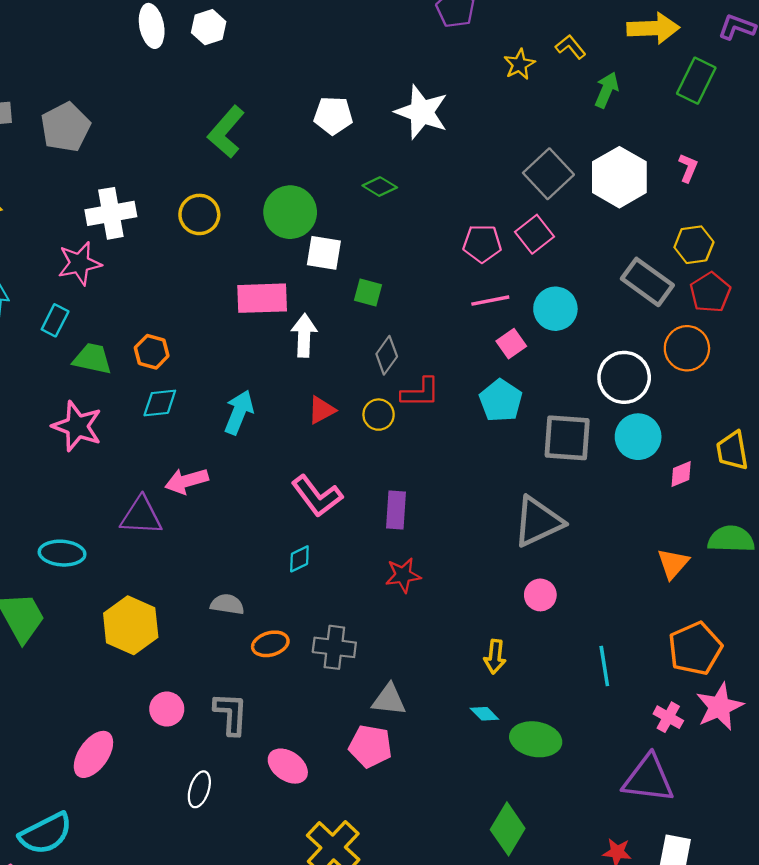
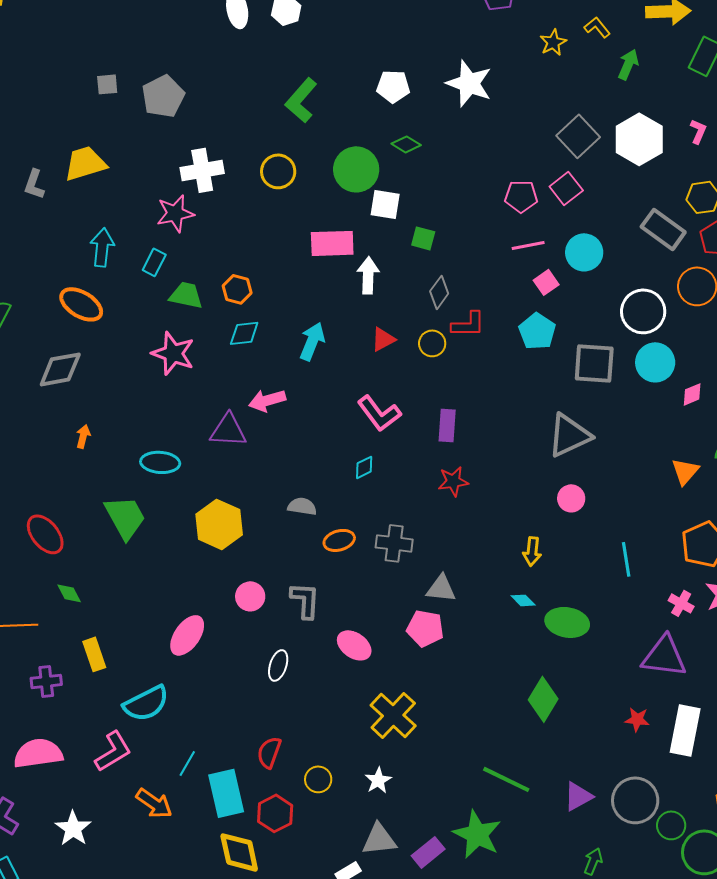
green diamond: (380, 187) -> (406, 144), moved

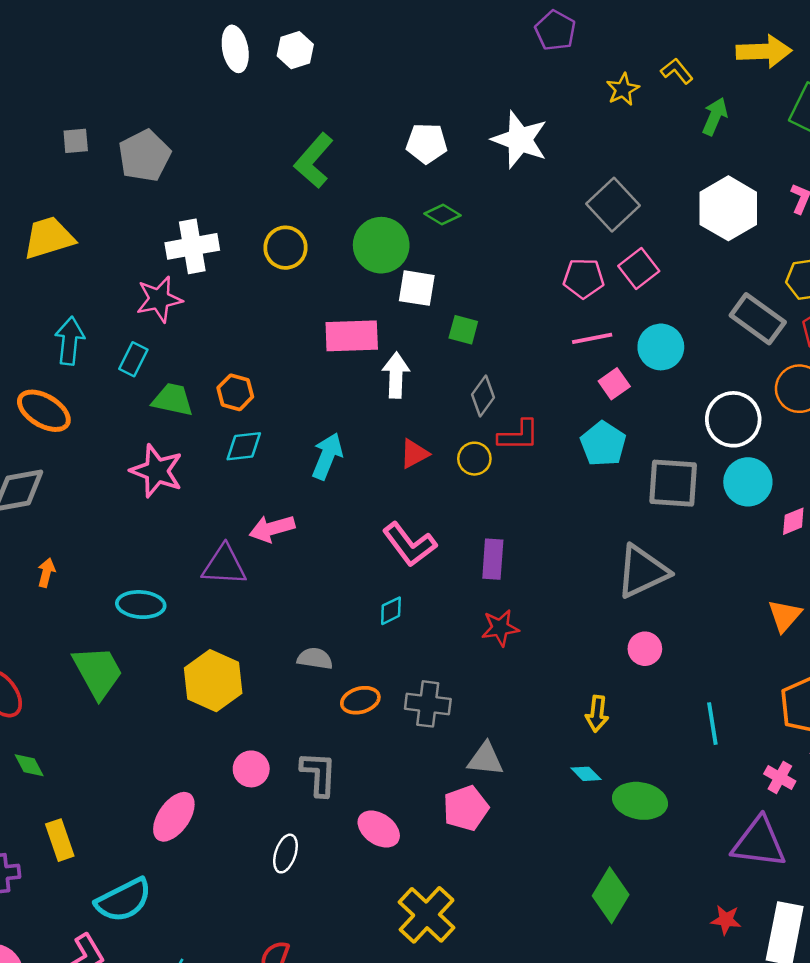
gray square: (578, 136) -> (613, 205), moved
pink pentagon: (425, 628) -> (466, 808), turned -30

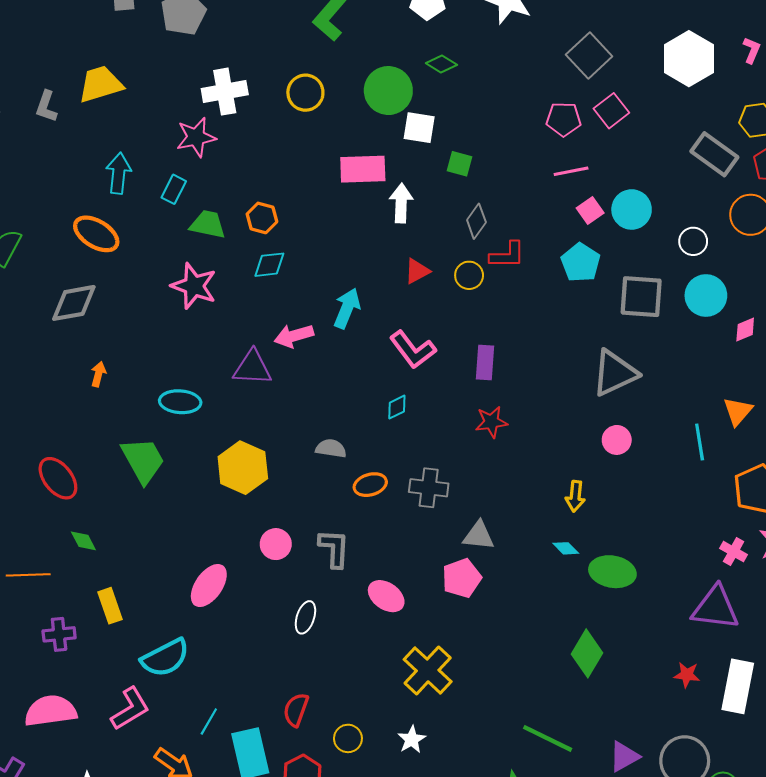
cyan circle: (661, 347) -> (632, 209), moved
white circle: (733, 419) -> (693, 241), size x0.6
cyan arrow: (327, 456) -> (347, 308), moved
cyan line: (712, 724) -> (700, 442), moved

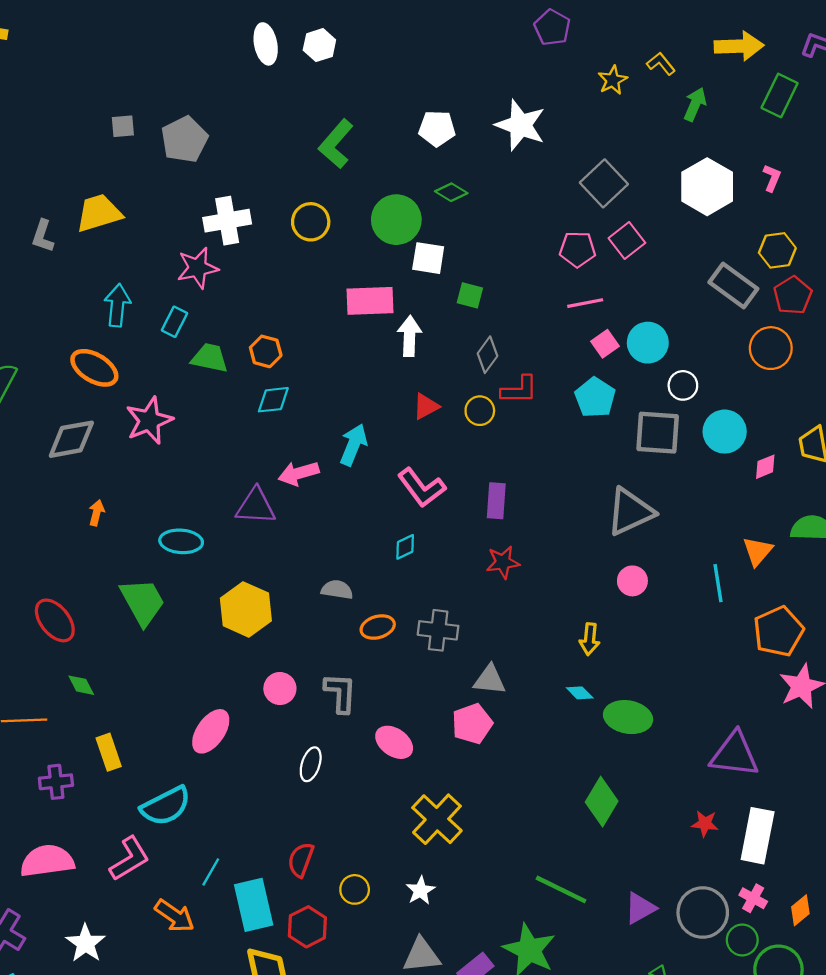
white circle: (693, 241) -> (683, 385), moved
pink star: (194, 286) -> (149, 421), moved, turned 30
pink cross: (734, 552) -> (753, 898), moved

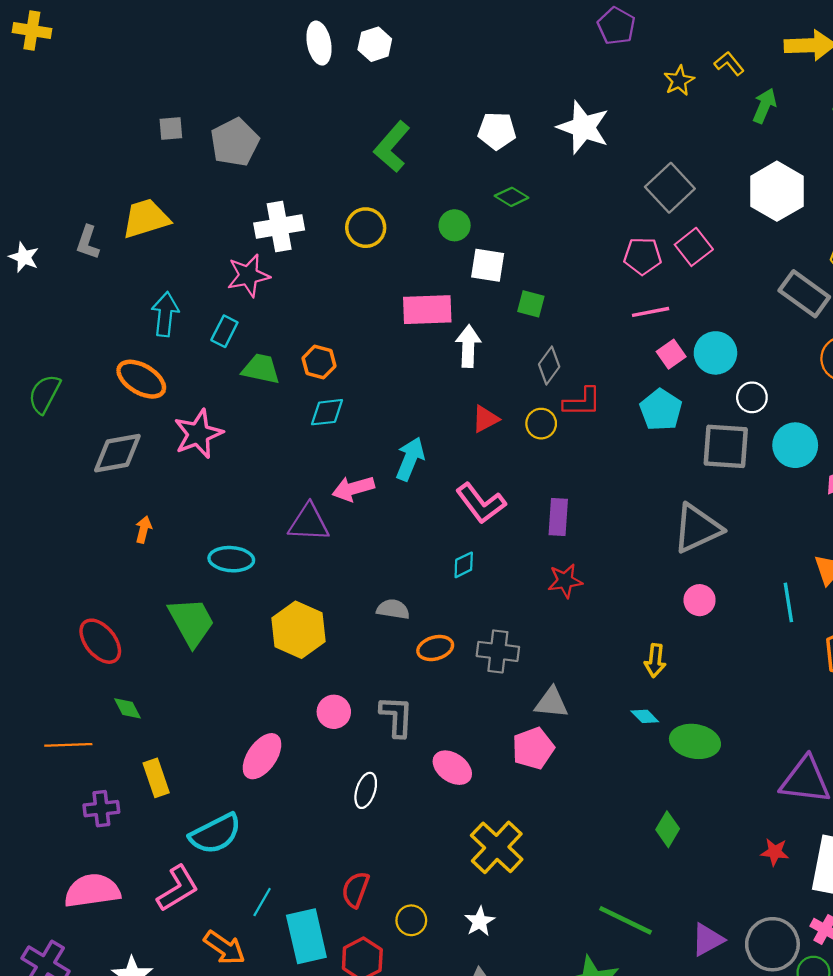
green circle: (396, 220) -> (455, 225), size x0.6
green diamond: (602, 802) -> (668, 829), size x0.7

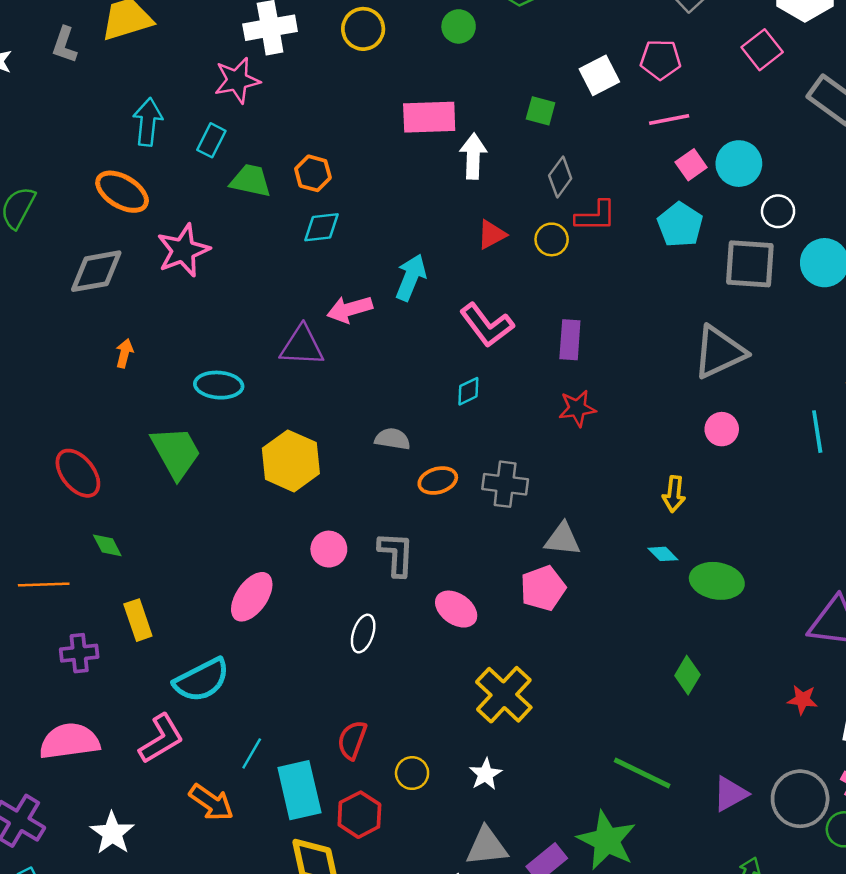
pink square: (694, 247) -> (762, 50), moved
white square: (488, 265) -> (599, 75), moved, turned -36

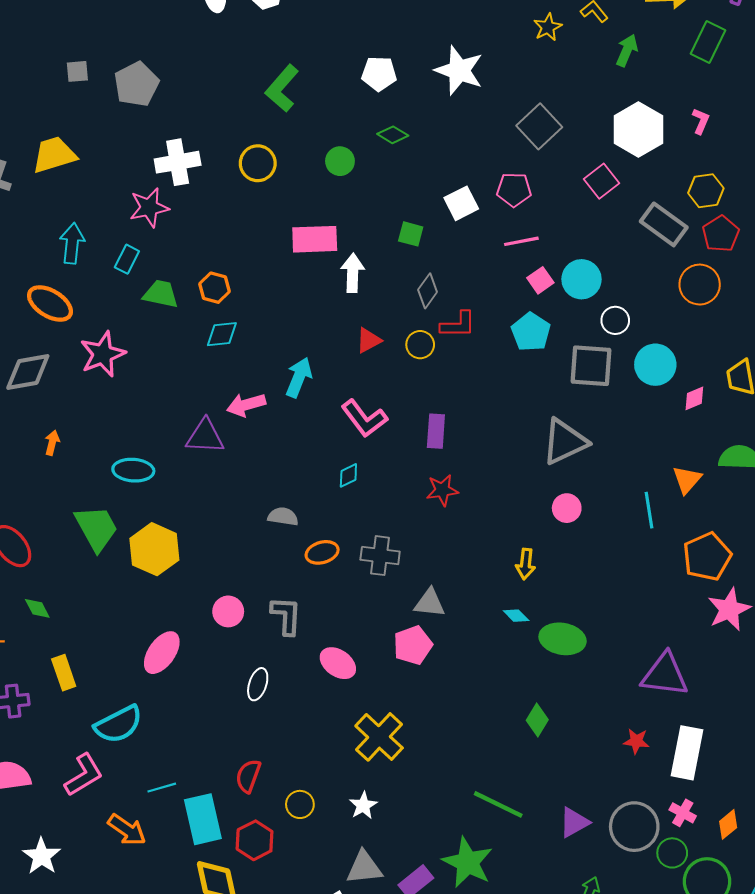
yellow hexagon: (291, 461) -> (154, 549), moved
cyan line: (252, 753) -> (162, 788), turned 44

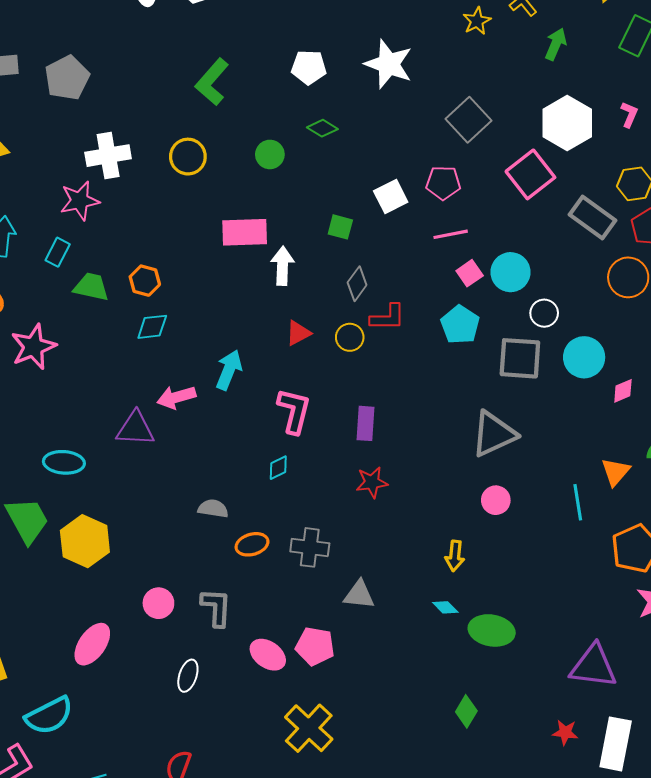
pink square: (602, 181) -> (530, 174), size x1.4
pink L-shape: (364, 418) -> (294, 411), turned -129
pink pentagon: (413, 645) -> (315, 646), moved, turned 30

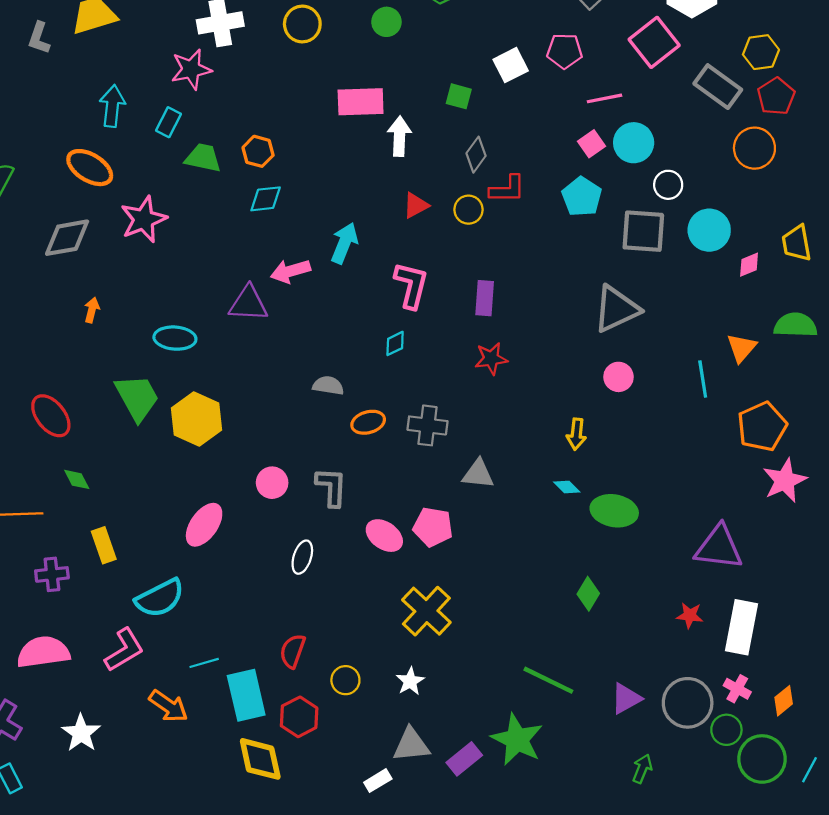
pink line: (451, 234) -> (604, 98), moved

